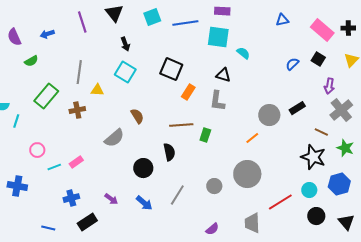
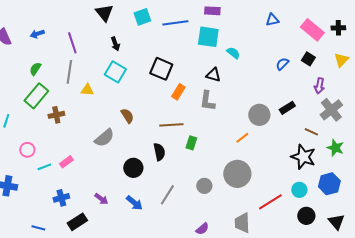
purple line: (82, 22) -> (72, 43), moved
green semicircle: (31, 61) -> (35, 69), moved, turned 152
brown cross: (77, 110) -> (56, 115), moved
green rectangle: (205, 135) -> (191, 143), moved

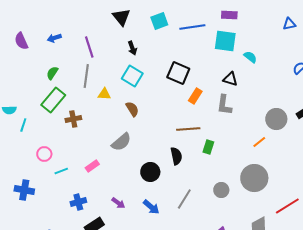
brown semicircle: (127, 116) -> (132, 109), moved
pink rectangle: (66, 162) -> (92, 166), moved

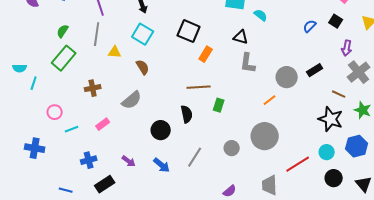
gray L-shape: (224, 105) -> (248, 63), moved
brown cross: (73, 119) -> (93, 88), moved

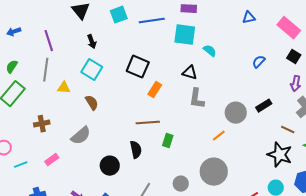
black square: (336, 21) -> (294, 57), moved

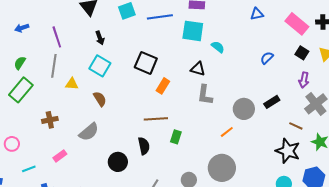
cyan line: (21, 165) -> (29, 169), moved

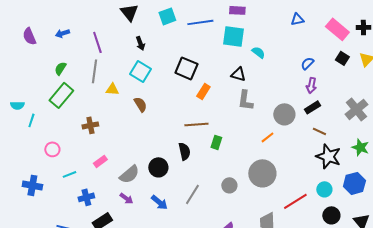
purple arrow: (304, 80) -> (311, 85), moved
brown line: (296, 126) -> (319, 131), moved
gray semicircle: (89, 132) -> (129, 174), moved

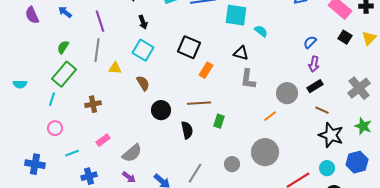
blue arrow: (62, 33) -> (65, 12), turned 56
cyan line: (31, 120) -> (52, 99), moved
black circle: (158, 167) -> (161, 110), moved

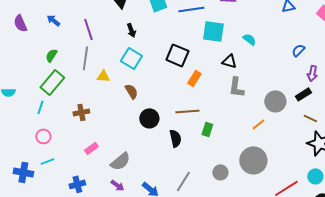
cyan square: (236, 15) -> (213, 31), moved
purple arrow: (314, 64) -> (312, 73), moved
cyan line: (72, 153) -> (47, 161), moved

